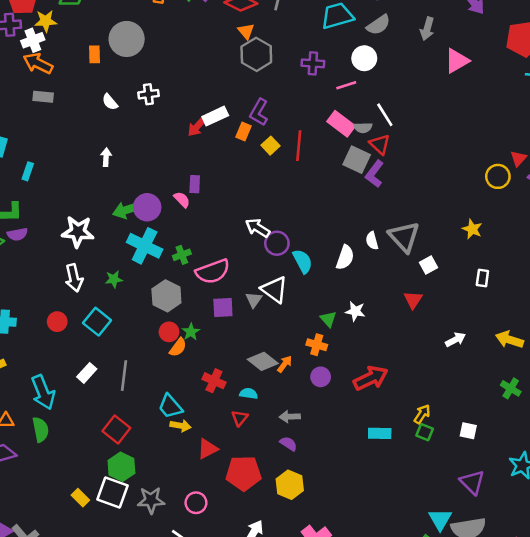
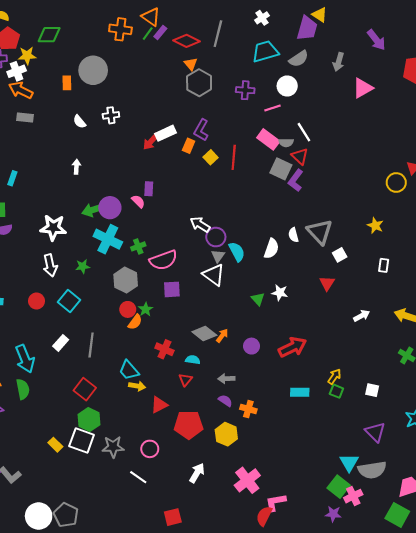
gray triangle: (254, 300) -> (218, 256), moved
orange cross: (317, 345) -> (248, 409), moved

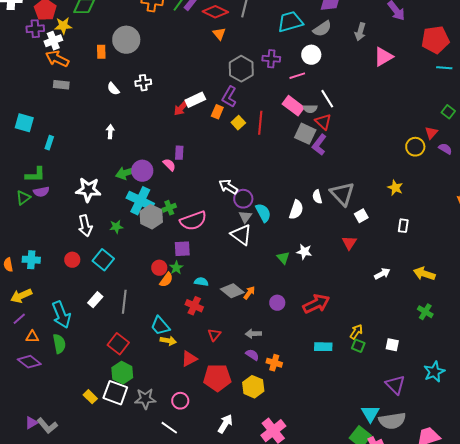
gray hexagon: (199, 83) -> (241, 69), moved
gray hexagon: (126, 280) -> (151, 217), moved
purple square: (172, 289) -> (182, 249), moved
cyan semicircle: (193, 360) -> (201, 282), moved

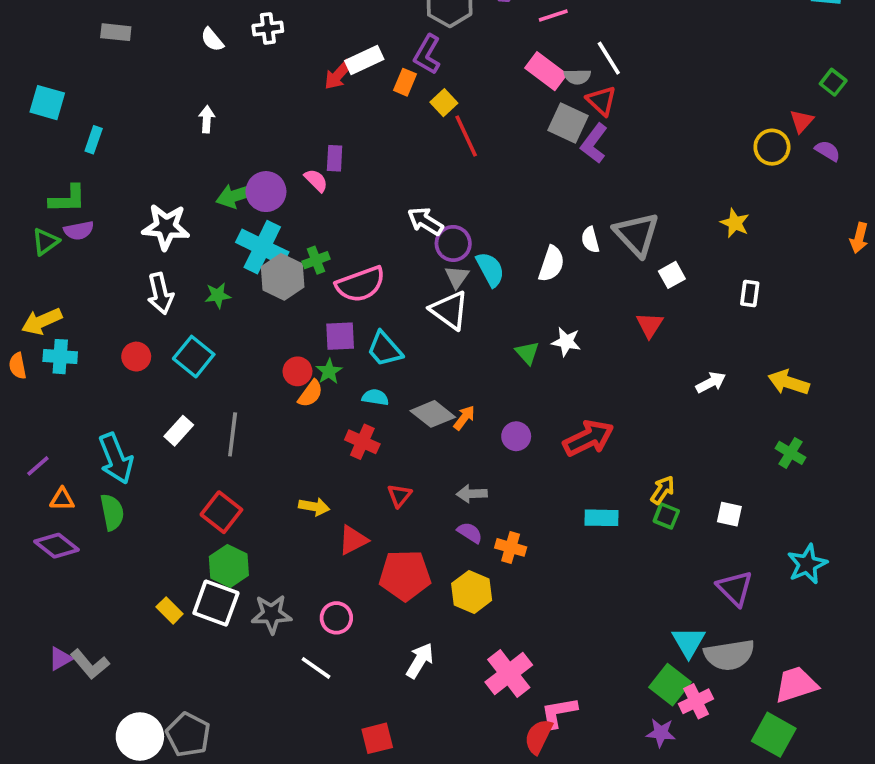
red line: (260, 123) -> (466, 136), moved, turned -30
yellow arrow: (21, 296) -> (42, 321), moved
cyan trapezoid: (160, 326) -> (385, 349), moved

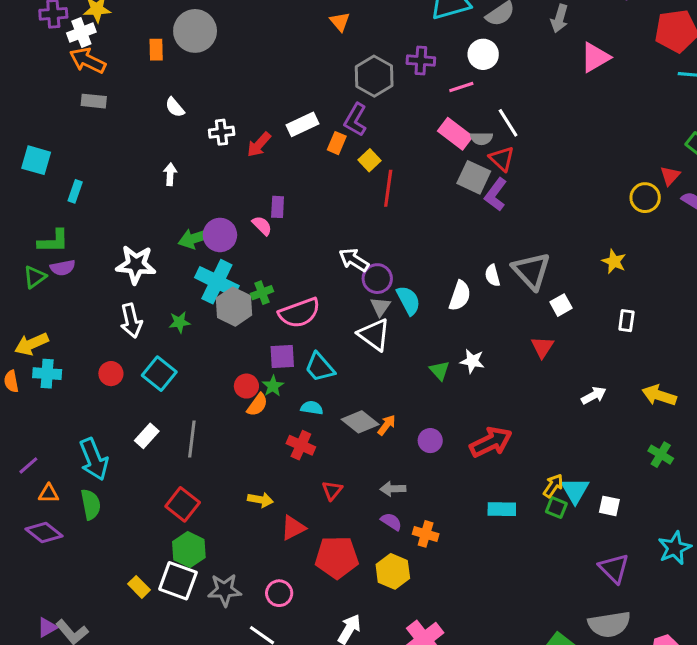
white cross: (268, 28) -> (222, 132), moved
red arrow: (338, 75) -> (259, 145), moved
red line: (466, 136) -> (388, 188), turned 33
cyan triangle: (689, 642) -> (575, 490), moved

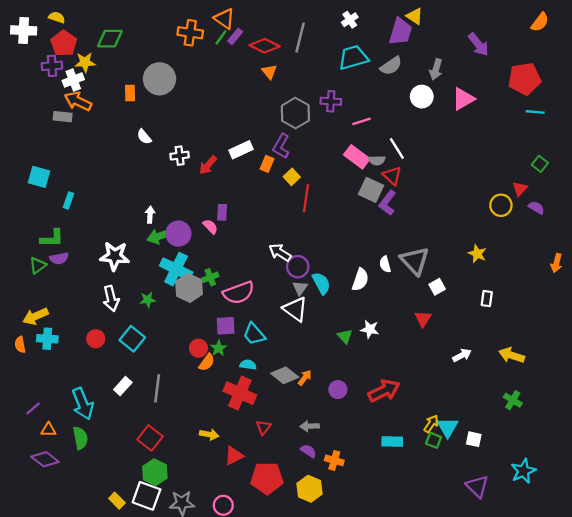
white circle: (483, 54) -> (422, 97), moved
gray rectangle: (94, 101) -> (63, 117), moved
white arrow: (170, 174) -> (150, 215), moved
red cross: (301, 445) -> (240, 393), size x1.5

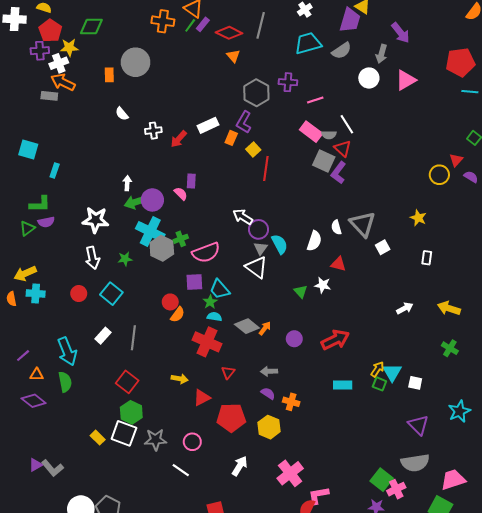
purple arrow: (478, 45) -> (400, 33), moved
red triangle: (423, 319) -> (338, 264), moved, turned -49
green star: (219, 348) -> (210, 302), moved

